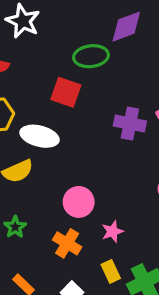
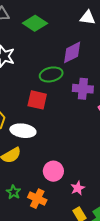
purple cross: (130, 124) -> (83, 89), moved
orange cross: (67, 243) -> (37, 199), moved

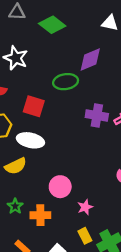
purple cross: (83, 89) -> (97, 116), moved
red square: (37, 100) -> (34, 106), moved
orange cross: (37, 199) -> (40, 215), turned -30

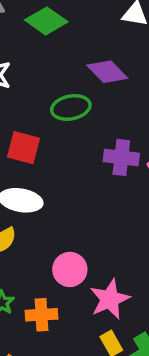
purple diamond: (90, 59) -> (107, 72), turned 70
pink star: (85, 207) -> (110, 299), size x1.6

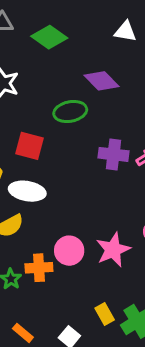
pink star: (110, 299) -> (113, 250), moved
orange cross: (41, 315) -> (39, 268), moved

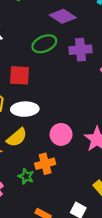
purple cross: (113, 154) -> (81, 50), moved
pink circle: (69, 251) -> (61, 134), moved

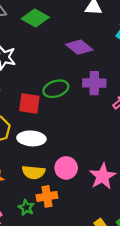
green ellipse: (44, 44) -> (56, 89), moved
yellow semicircle: (17, 137) -> (34, 172), moved, turned 40

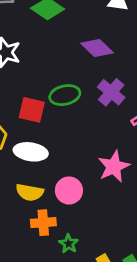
purple cross: (94, 83) -> (111, 92), turned 35
pink star: (103, 176) -> (114, 167), moved
green star: (26, 208) -> (69, 244), moved

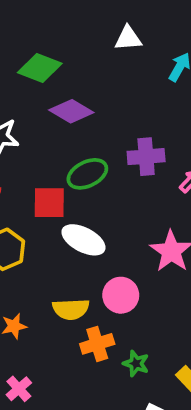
purple diamond: (97, 48) -> (71, 111), moved
purple cross: (111, 92) -> (146, 157), turned -32
white ellipse: (31, 152) -> (83, 240), moved, turned 32

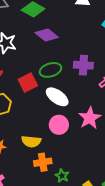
red square: (49, 203) -> (28, 83), turned -36
white ellipse: (83, 240) -> (57, 97), moved
pink circle: (121, 295) -> (59, 125), moved

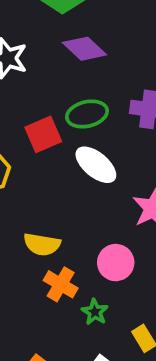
pink circle: (59, 125) -> (116, 263), moved
orange cross: (43, 162) -> (61, 284), turned 36

